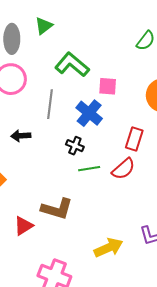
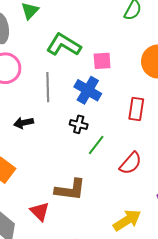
green line: (89, 169) -> (96, 145), turned -35
red semicircle: (123, 169) -> (131, 163), moved
red triangle: (23, 226) -> (40, 211), turned -35

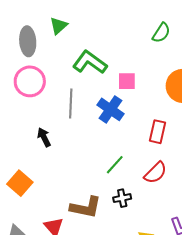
black arrow: (24, 123) -> (44, 137), turned 72
black cross: (79, 124) -> (122, 198), moved, turned -30
red semicircle: (131, 163) -> (155, 173), moved

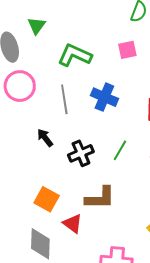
pink square: (127, 81) -> (127, 50), moved
orange square: (20, 183) -> (47, 199), moved
black cross: (122, 198) -> (81, 153), moved, size x1.4

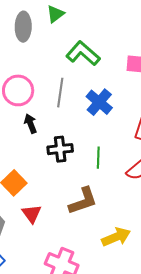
pink circle: (20, 86) -> (18, 90), moved
green line: (120, 150) -> (98, 158), turned -45
brown L-shape: (100, 198) -> (83, 201), moved, turned -36

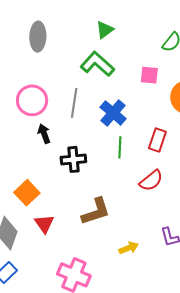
green triangle: (55, 14) -> (105, 30), moved
green line: (98, 158) -> (120, 147), moved
yellow arrow: (116, 237) -> (129, 248), size x0.7

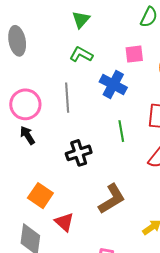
green L-shape: (97, 64) -> (81, 55), size x0.7
blue cross: (113, 113) -> (113, 85), moved
black arrow: (44, 134) -> (27, 135), moved

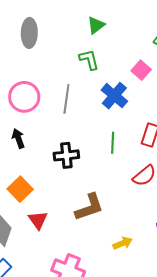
pink square: (134, 54) -> (141, 70), turned 36
green L-shape: (81, 55) -> (89, 60), turned 35
black arrow: (27, 135) -> (18, 138), moved

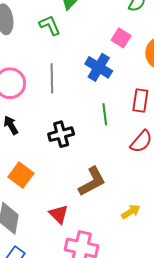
green L-shape: (89, 60) -> (50, 25), moved
red triangle: (38, 220) -> (59, 214), moved

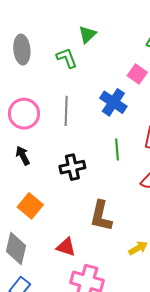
brown L-shape: (92, 182) -> (101, 216), turned 128
red triangle: (59, 214) -> (66, 247), turned -30

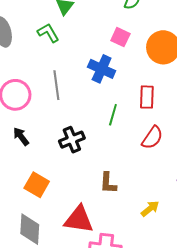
green line: (117, 149) -> (113, 115), turned 30
brown L-shape: (101, 216) -> (108, 183), size x0.7
red triangle: (66, 247) -> (79, 219), size x1.5

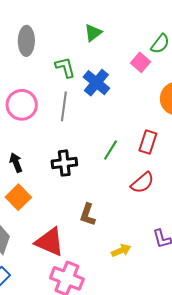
green L-shape: (48, 33) -> (65, 67), moved
pink square: (120, 37) -> (140, 62), moved
blue cross: (102, 69) -> (96, 83), moved
black arrow: (21, 136) -> (16, 163), moved

